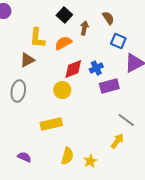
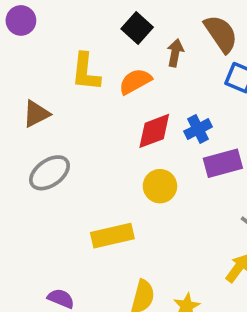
brown semicircle: (108, 18) -> (221, 34), size x1.5
brown triangle: (27, 60) -> (36, 114), moved
yellow circle: (62, 90) -> (160, 186), moved
gray ellipse: (18, 91) -> (50, 173), turned 45

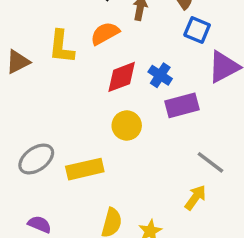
yellow L-shape: (86, 72) -> (61, 47), moved
blue cross: (198, 129) -> (160, 75), turned -30
gray ellipse: (50, 173) -> (36, 159), moved

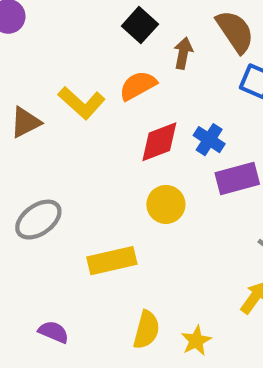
yellow L-shape: (61, 47) -> (82, 103), turned -54
gray ellipse: (36, 159) -> (38, 220), moved

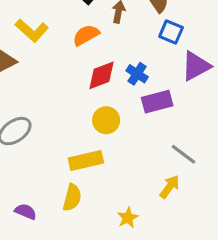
yellow L-shape: (82, 103) -> (32, 30), moved
yellow rectangle: (112, 261) -> (86, 160), moved
yellow semicircle: (146, 330) -> (72, 198), moved

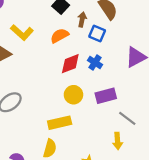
blue square: (171, 32) -> (97, 33), moved
purple rectangle: (157, 102) -> (106, 96), moved
yellow arrow: (170, 187) -> (118, 141), turned 140

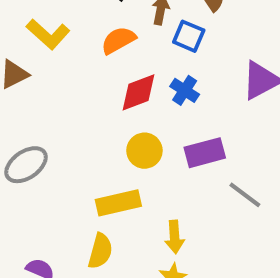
yellow arrow: (118, 141) -> (175, 237), moved

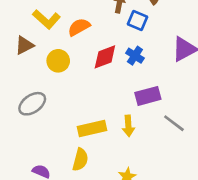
orange semicircle: (118, 40) -> (79, 27), moved
yellow circle: (144, 151) -> (58, 61), moved
yellow arrow: (175, 237) -> (128, 126), moved

